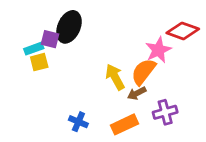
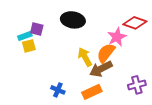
black ellipse: (69, 27) -> (73, 20), moved, turned 75
brown arrow: (137, 93) -> (101, 69), size x1.6
purple cross: (165, 112) -> (137, 85), moved

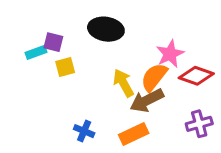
red diamond: (135, 23) -> (196, 76), moved
yellow square: (29, 46) -> (65, 67), moved

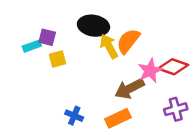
pink star: (170, 54) -> (150, 71), moved
orange semicircle: (154, 77) -> (128, 41), moved
yellow arrow: (123, 83) -> (109, 46), moved

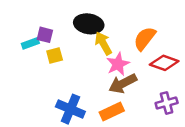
orange semicircle: (128, 41) -> (145, 38), moved
pink star: (150, 71) -> (118, 64), moved
blue cross: (74, 116) -> (70, 109), size x1.6

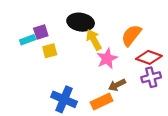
purple square: (45, 35) -> (41, 32), turned -32
brown arrow: (123, 84) -> (117, 85), moved, size x0.7
purple cross: (167, 103) -> (151, 77), moved

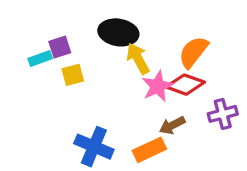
red diamond: (149, 57) -> (185, 85), moved

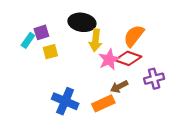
cyan rectangle: (40, 59) -> (28, 40), turned -35
yellow arrow: (138, 59) -> (95, 40), turned -145

